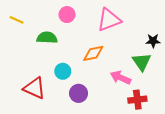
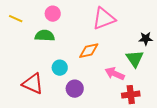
pink circle: (67, 15) -> (53, 14), moved

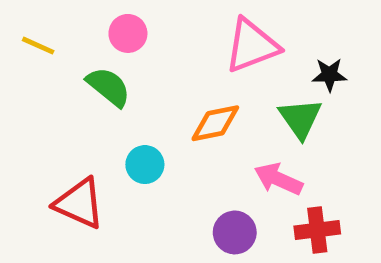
green semicircle: (45, 36) -> (109, 87), turned 36
black star: (146, 39) -> (329, 75), moved
green triangle: (135, 59) -> (300, 118), moved
purple circle: (75, 89) -> (235, 232), moved

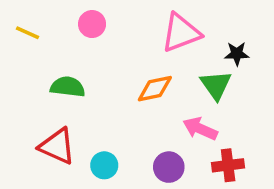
green semicircle: (109, 87) -> (68, 87), moved, turned -32
cyan circle: (145, 165) -> (104, 165), moved

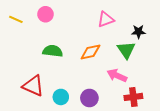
pink circle: (92, 24) -> (46, 14), moved
pink triangle: (181, 33) -> (106, 19), size x0.7
green semicircle: (68, 87) -> (53, 51), moved
purple circle: (169, 167) -> (89, 98), moved

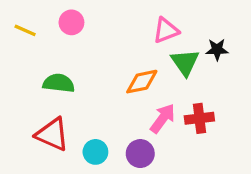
green triangle: (126, 50) -> (185, 62), moved
green semicircle: (53, 51) -> (59, 83), moved
pink arrow: (117, 76) -> (163, 118), moved, turned 102
red cross: (133, 97) -> (199, 118), moved

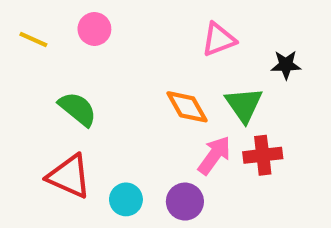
green triangle: (185, 62) -> (244, 105), moved
orange diamond: (142, 82) -> (187, 107), turned 72
green semicircle: (59, 83) -> (78, 109), turned 32

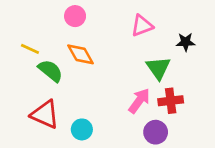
pink circle: (94, 29) -> (75, 16), moved
yellow line: (33, 40) -> (30, 49), moved
orange diamond: (187, 107) -> (80, 54), moved
purple circle: (185, 202) -> (156, 132), moved

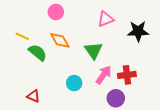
black star: (186, 42) -> (138, 31), size x1.5
green triangle: (158, 68) -> (93, 51), moved
red triangle: (45, 114) -> (34, 96), moved, size x0.6
cyan circle: (82, 129) -> (74, 83), moved

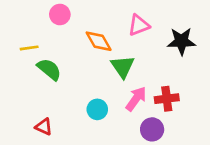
pink circle: (56, 12) -> (60, 14), moved
yellow line: (22, 36) -> (29, 48), turned -32
orange diamond: (60, 40) -> (99, 41), moved

